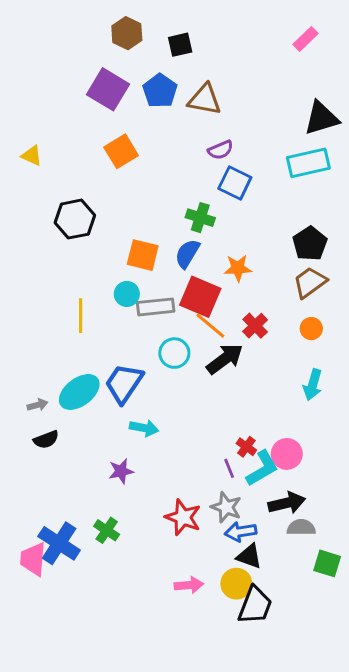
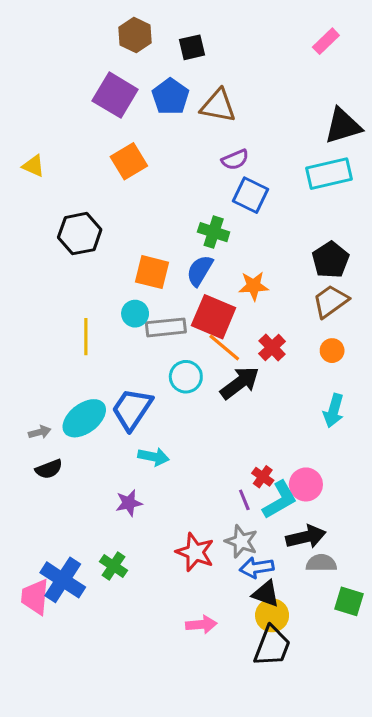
yellow circle: (236, 584) -> (272, 615), moved

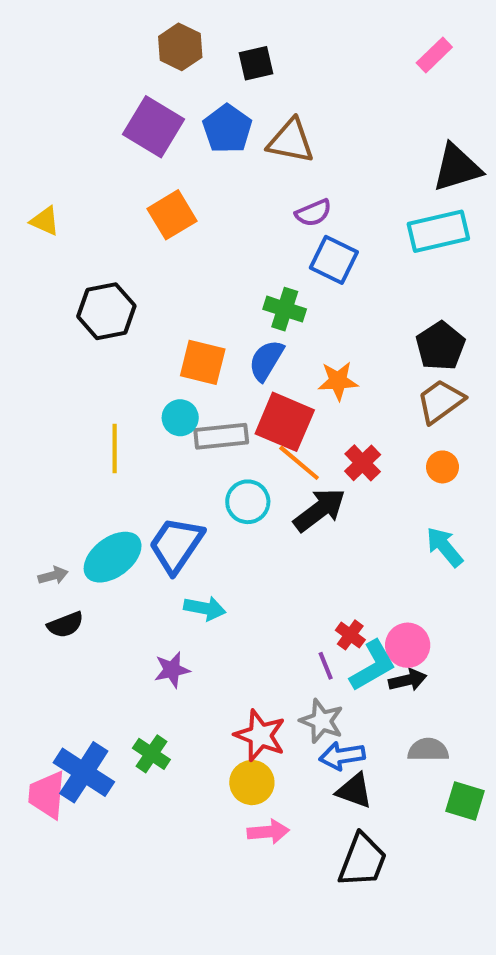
cyan arrow: (334, 411) -> (445, 547), turned 124
black arrow: (306, 537) -> (408, 680), moved, size x0.7
yellow circle: (272, 615) -> (252, 783), moved

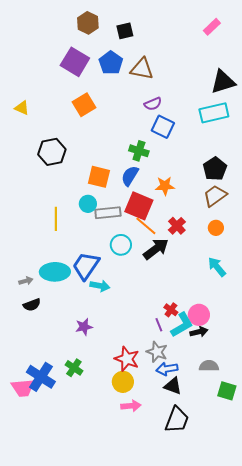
cyan ellipse: (113, 557) -> (55, 272), turned 36
cyan arrow: (205, 608) -> (100, 286), moved
pink trapezoid: (47, 795) -> (23, 388), turned -100

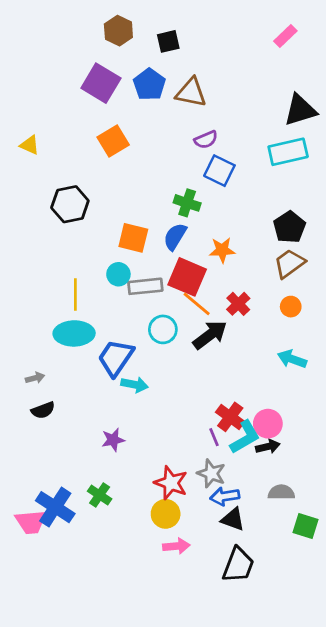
cyan arrow: (217, 267) -> (292, 359), turned -30
cyan ellipse: (55, 272) -> (74, 333), moved
red cross: (171, 310) -> (230, 417), size x1.5

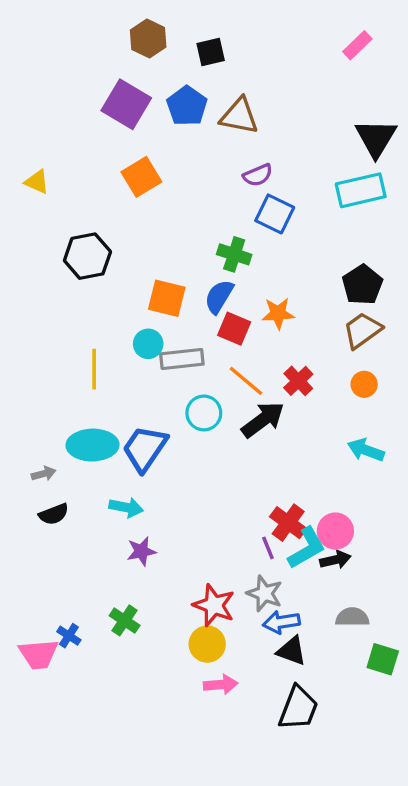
black triangle: (300, 110) -> (376, 138), turned -42
red square: (187, 277) -> (234, 329), moved, size x0.7
cyan ellipse: (74, 333) -> (92, 445), moved
cyan arrow: (135, 385) -> (126, 507), moved
blue cross: (55, 507) -> (69, 636), size x0.5

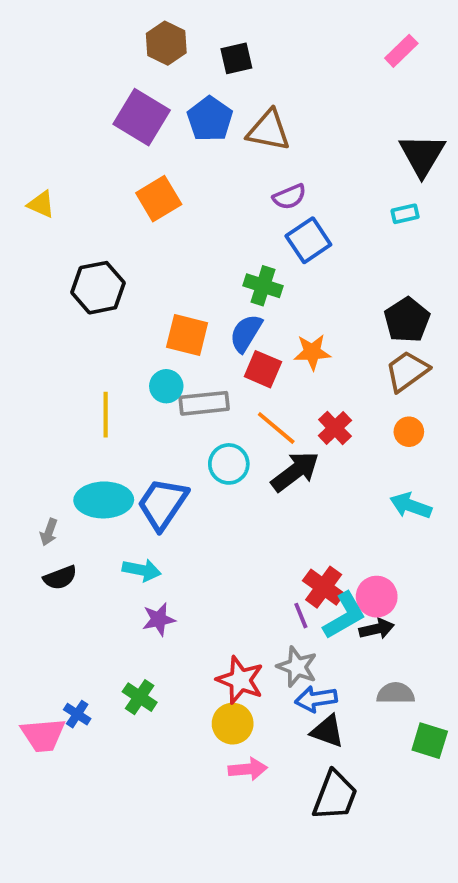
cyan rectangle: (361, 190) -> (405, 214), size x0.5
blue square: (275, 214) -> (308, 240), turned 30
gray arrow: (44, 474) -> (49, 532), turned 125

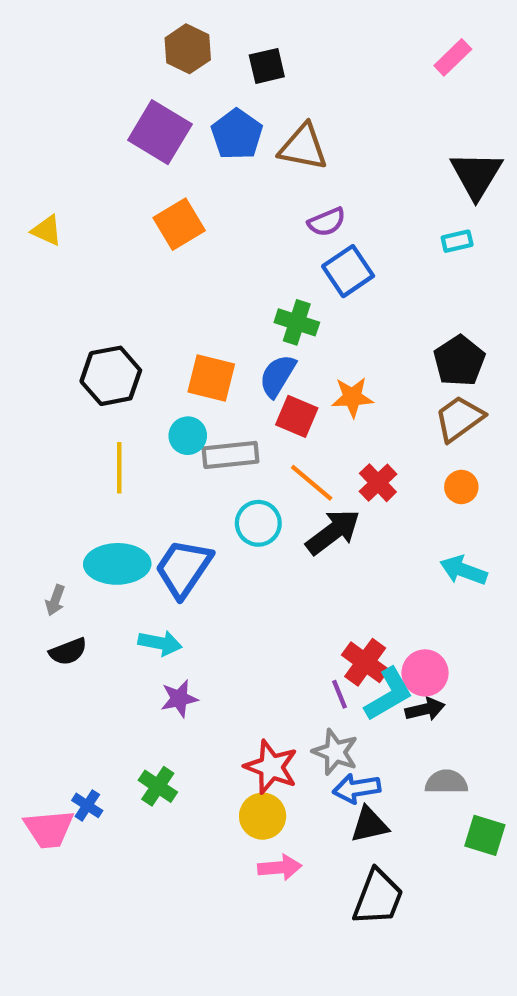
black hexagon: (98, 288) -> (111, 376), moved
black triangle: (327, 731) -> (369, 825), turned -33

